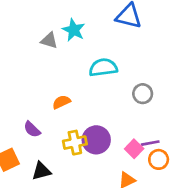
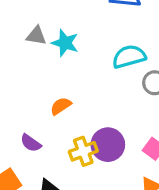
cyan star: (74, 30) -> (65, 43), moved
cyan semicircle: (103, 67) -> (129, 57), moved

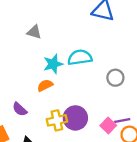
cyan star: (65, 43) -> (53, 64), moved, turned 30
cyan semicircle: (129, 57) -> (80, 57), moved

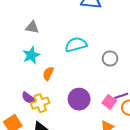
cyan star: (53, 64) -> (31, 55), moved
orange semicircle: (45, 85) -> (48, 74), turned -32
yellow cross: (57, 120) -> (40, 103), moved

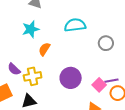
purple semicircle: (28, 98) -> (14, 69), moved

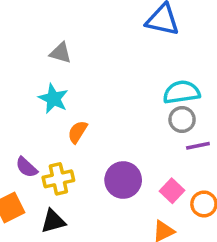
cyan semicircle: (75, 25) -> (182, 92), moved
cyan star: (31, 29) -> (53, 99), turned -30
purple line: (111, 81) -> (198, 146), moved

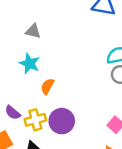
purple circle: (123, 180) -> (62, 121), moved

